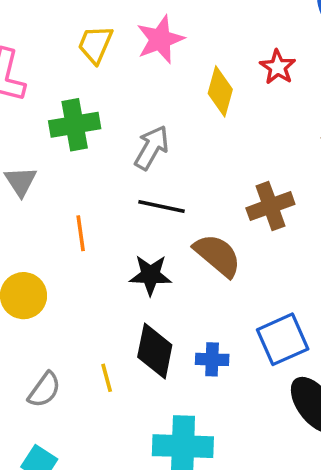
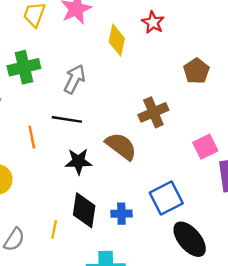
black line: (161, 207) -> (67, 119), moved
yellow line: (107, 378) -> (54, 229), turned 30

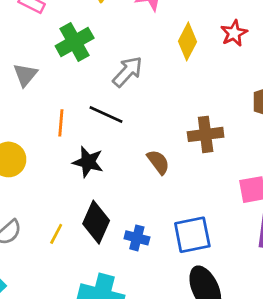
green cross: (24, 67) -> (75, 42), turned -32
brown semicircle: (121, 146) -> (158, 162), size x0.7
black star: (78, 161) -> (88, 162), moved

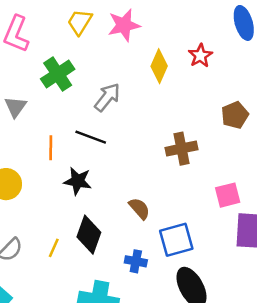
brown semicircle: (158, 162) -> (139, 208), moved
blue cross: (137, 238) -> (136, 261), moved

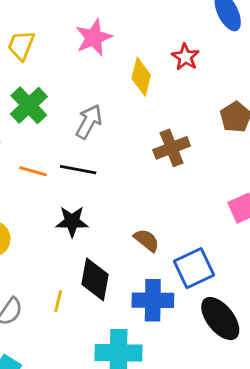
yellow trapezoid: (80, 22) -> (21, 45), moved
orange line: (51, 148) -> (33, 171), moved, turned -65
brown cross: (182, 149) -> (172, 148), moved
blue cross: (136, 261) -> (153, 300), size x1.6

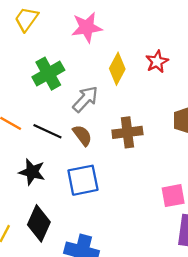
green cross: (29, 105) -> (48, 74), moved
gray arrow: (89, 122) -> (85, 99), moved
brown semicircle: (147, 240) -> (82, 135), moved
blue square: (194, 268) -> (83, 180), moved

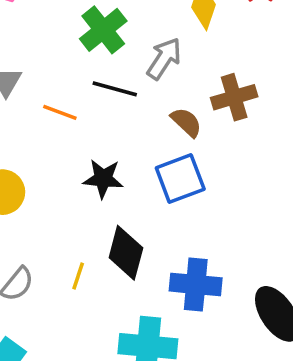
black line: (47, 131) -> (115, 89), moved
brown semicircle: (82, 135) -> (186, 122), moved

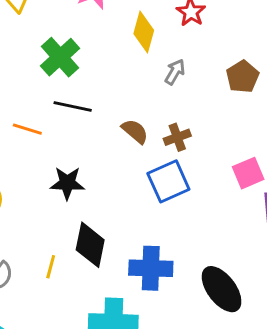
gray arrow: (164, 59) -> (175, 72), moved, size x0.7
brown cross: (234, 97) -> (177, 137), moved, size x0.7
blue square: (180, 178) -> (168, 181), moved

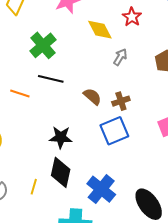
yellow diamond: (144, 32) -> (100, 30), turned -44
black star: (67, 183) -> (61, 137), moved
blue cross: (151, 268) -> (101, 189), turned 36

